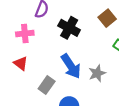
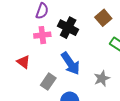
pink cross: (25, 34) -> (42, 35), moved
gray star: (97, 73) -> (102, 78), moved

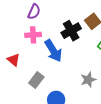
black cross: (68, 28) -> (71, 31), moved, turned 30
blue arrow: (71, 63) -> (53, 51), moved

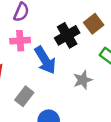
gray star: (88, 80) -> (83, 80), moved

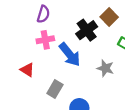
gray star: (83, 80) -> (105, 68), turned -30

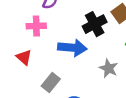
pink cross: (45, 40) -> (36, 26), moved
blue arrow: (70, 55) -> (72, 48), turned -55

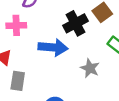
gray rectangle: (51, 83) -> (18, 81), moved, turned -30

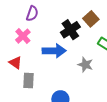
pink cross: (16, 25) -> (23, 36), turned -35

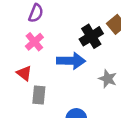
purple semicircle: (32, 14) -> (36, 13), moved

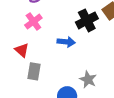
blue arrow: (71, 61) -> (66, 42), size x0.7
gray star: (108, 79) -> (88, 79), moved

